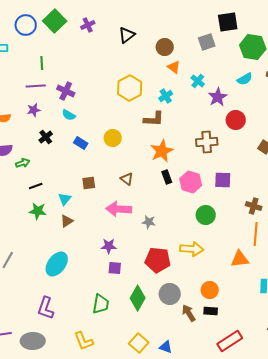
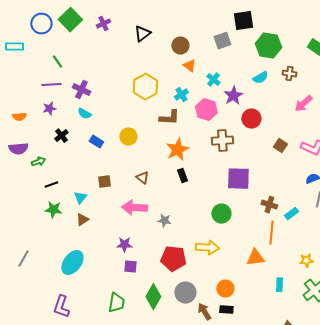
green line: (42, 63) -> (57, 62), turned -32
purple square: (223, 180) -> (238, 179), size x1.4
pink hexagon: (191, 182) -> (206, 110), moved

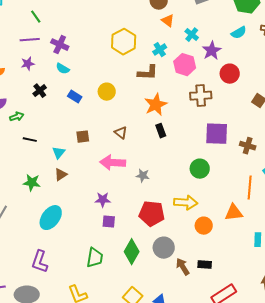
black line: (51, 185) -> (30, 140), turned 32
brown cross: (269, 205) -> (248, 146), moved
green star: (53, 210) -> (32, 183), moved
orange circle: (225, 289) -> (204, 226), moved

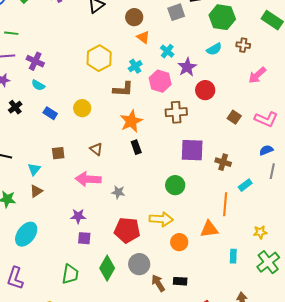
green line: (36, 17) -> (11, 33), turned -48

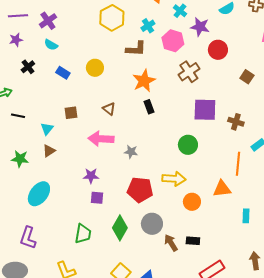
purple cross: (35, 61) -> (48, 21), turned 30
purple star: (187, 67) -> (200, 27), turned -30
brown cross: (176, 112) -> (189, 72), turned -30

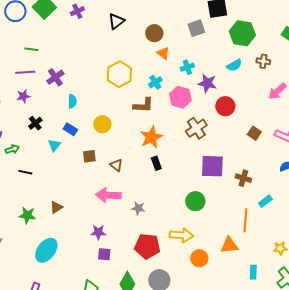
cyan cross: (180, 11) -> (187, 67), turned 32
cyan semicircle: (51, 45) -> (72, 101), moved, turned -120
brown square: (71, 113) -> (89, 156), moved
cyan triangle: (47, 129) -> (54, 145), moved

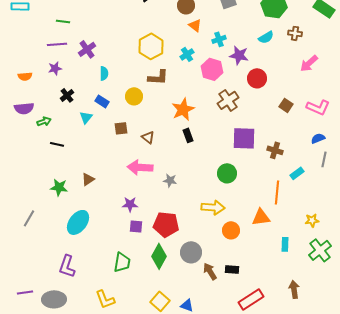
brown L-shape: (143, 105) -> (158, 77), moved
red pentagon: (147, 246) -> (166, 224), moved

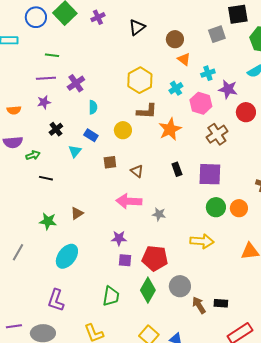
orange star: (183, 109) -> (170, 129), moved
purple square: (244, 138) -> (210, 174), moved
orange circle: (231, 230) -> (239, 208), moved

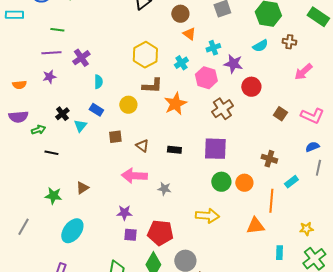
black cross: (56, 129) -> (62, 114), moved
black rectangle: (177, 169) -> (174, 150), moved, turned -64

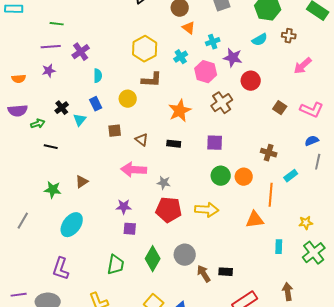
orange star: (175, 104) -> (180, 111), moved
blue rectangle: (96, 110) -> (96, 104), turned 32
purple square: (215, 149) -> (215, 143), size x0.7
red pentagon: (160, 233) -> (169, 210), moved

